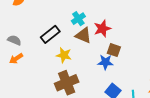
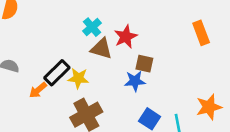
black rectangle: (50, 34) -> (57, 73), moved
orange arrow: (16, 59) -> (38, 90), moved

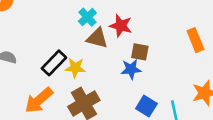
orange rectangle: (201, 33) -> (195, 40), moved
red star: (126, 37) -> (121, 26), turned -30
orange arrow: (38, 90) -> (39, 100), moved, size x1.6

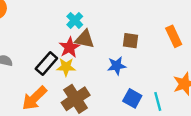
red star: (121, 26) -> (69, 47), moved, turned 30
brown square: (140, 52) -> (131, 41), moved

